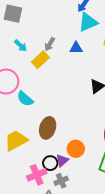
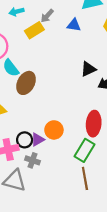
cyan arrow: (21, 46) -> (17, 12), turned 112
brown ellipse: (48, 128) -> (26, 83), moved
gray cross: (61, 181) -> (33, 160), turned 32

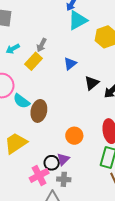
blue triangle: (74, 25) -> (70, 64), moved, turned -32
orange circle: (54, 130) -> (74, 136), moved

